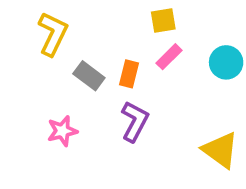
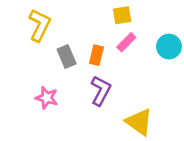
gray rectangle: (89, 76) -> (67, 56), turned 30
pink star: (62, 131) -> (47, 98), turned 30
yellow triangle: (220, 150) -> (139, 122), moved

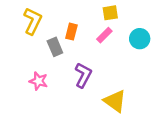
yellow square: (122, 15) -> (110, 13), moved
orange rectangle: (96, 55) -> (71, 32), moved

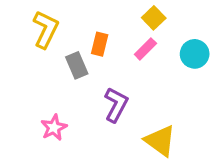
yellow square: (110, 13) -> (154, 18), turned -35
pink star: (39, 81) -> (54, 128), moved, turned 30

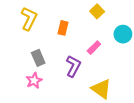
pink rectangle: (145, 49) -> (94, 48), moved
gray rectangle: (77, 65) -> (38, 58), moved

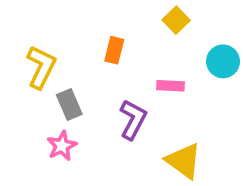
yellow L-shape: (29, 19) -> (41, 67), moved
pink rectangle: (94, 48) -> (170, 86), turned 48

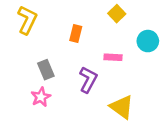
yellow L-shape: (41, 67) -> (27, 20), moved

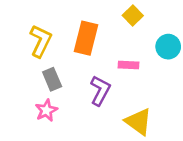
yellow L-shape: (27, 20) -> (41, 41), moved
orange rectangle: (76, 34) -> (86, 38), size x1.6

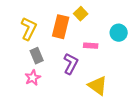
yellow square: (133, 15) -> (81, 14), moved

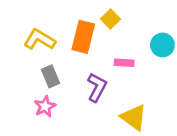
yellow L-shape: (29, 29) -> (40, 40), turned -85

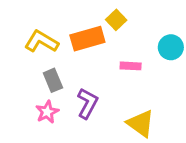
orange rectangle: (83, 37) -> (87, 39), turned 60
purple L-shape: (97, 87) -> (87, 103), moved

